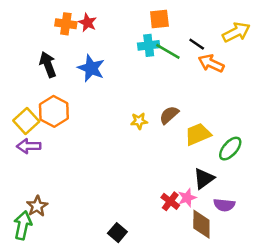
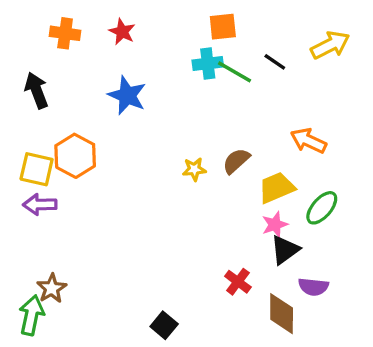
orange cross: (66, 24) -> (65, 33), moved
orange arrow: (211, 63) -> (308, 141), moved
black arrow: (48, 65) -> (37, 90), moved
yellow square: (26, 121) -> (37, 169), turned -35
pink star: (187, 198) -> (275, 225), moved

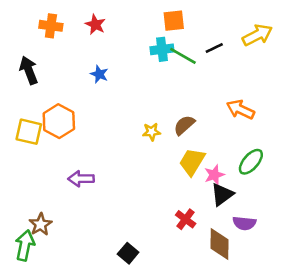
black line: (275, 62) -> (214, 48), turned -60
blue star: (127, 95) -> (99, 74), size x0.6
yellow trapezoid: (276, 188) -> (192, 162), moved, turned -36
purple arrow: (40, 204) -> (81, 179), moved

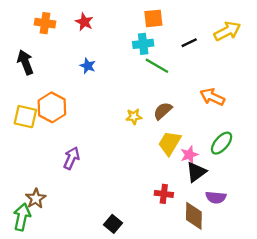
green line: (183, 56) -> (157, 66), moved
purple arrow: (81, 179) -> (72, 158), turned 115
red cross: (186, 219) -> (164, 194), turned -30

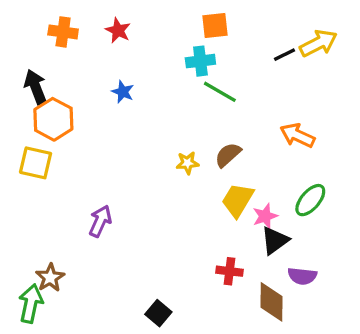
black line: (189, 43) -> (284, 55), moved
orange hexagon: (52, 107) -> (53, 119), moved

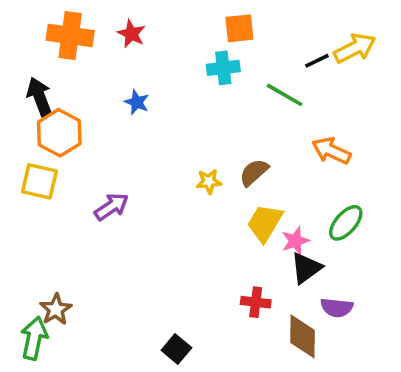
orange cross: (63, 32) -> (70, 35), size x1.4
green line: (220, 92) -> (285, 95), moved
purple arrow: (100, 221) -> (112, 207), moved, turned 32

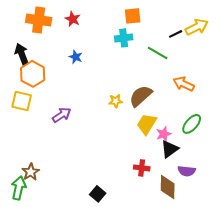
brown semicircle: (254, 172) -> (141, 96), size x1.4

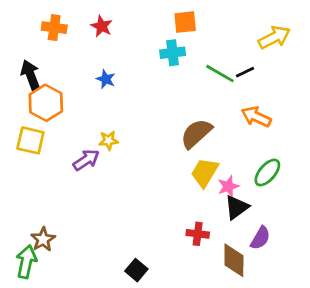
orange cross: (39, 20) -> (54, 28), size x0.7
black line: (176, 34) -> (245, 72), moved
yellow star: (116, 101) -> (109, 140), moved
purple semicircle: (187, 171) -> (260, 238), turned -66

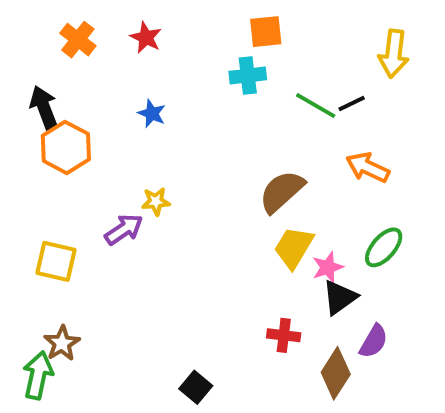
orange cross: (54, 28) -> (78, 40), turned 30
yellow arrow: (274, 37) -> (394, 54), turned 124
yellow square: (30, 140) -> (56, 261), moved
brown diamond: (234, 260) -> (336, 373), turned 32

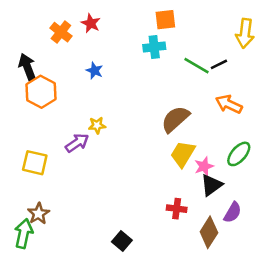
orange cross: (78, 40) -> (61, 32), moved

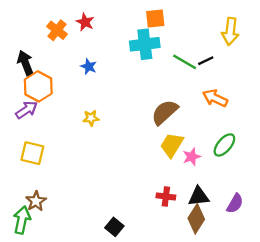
cyan cross: (154, 47) -> (145, 44), size x1.4
purple arrow: (77, 143) -> (27, 110), moved
black triangle: (211, 185) -> (199, 196), moved, turned 30
purple semicircle: (233, 212) -> (235, 203), moved

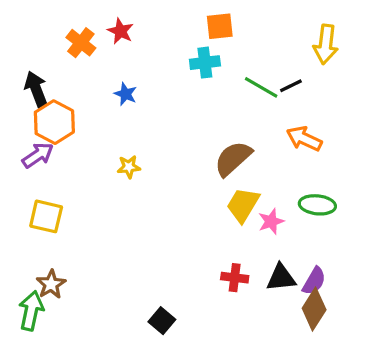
cyan cross: (145, 44) -> (205, 63), size x0.7
green ellipse: (224, 145) -> (317, 205), turned 55
purple semicircle: (235, 203) -> (314, 281), moved
brown diamond: (196, 219) -> (314, 309), moved

